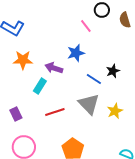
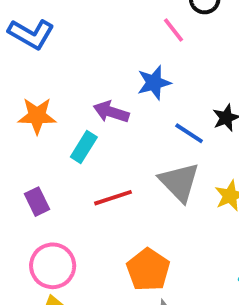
orange star: (23, 60) -> (37, 116), moved

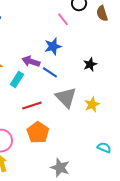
blue line: (189, 133) -> (50, 72), moved
orange pentagon: (148, 270) -> (38, 133), moved

